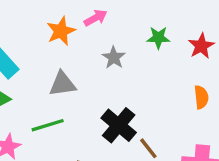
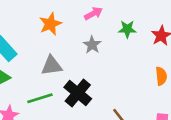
pink arrow: (96, 18) -> (93, 13), moved
black cross: (119, 125) -> (78, 93), moved

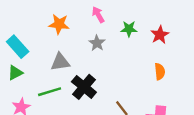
pink arrow: (93, 13) -> (98, 15), turned -91
orange star: (50, 24) -> (59, 24), turned 30

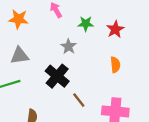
gray star: (97, 43) -> (69, 46), moved
black cross: (84, 87) -> (57, 76), moved

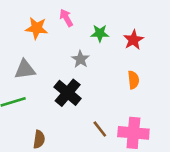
orange star: (18, 19) -> (36, 28), moved
brown line: (79, 100) -> (100, 129), moved

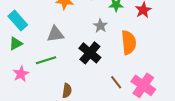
orange semicircle: (133, 80) -> (129, 42), moved, size x1.6
pink cross: (133, 133) -> (143, 85), turned 30

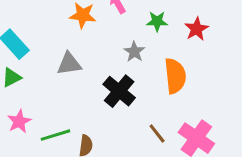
green line: (46, 60) -> (55, 135), moved

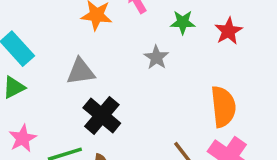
orange semicircle: (175, 76) -> (223, 107), moved
black cross: (119, 91) -> (102, 115), moved

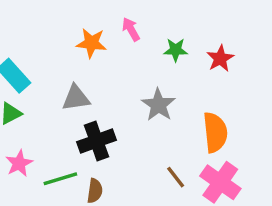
gray star: (156, 57) -> (158, 105), moved, size x1.4
black cross: (102, 115) -> (97, 141), turned 30

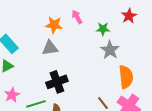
red star: (220, 58) -> (129, 16), moved
gray triangle: (76, 98) -> (50, 48), moved
gray star: (158, 105) -> (110, 50), moved

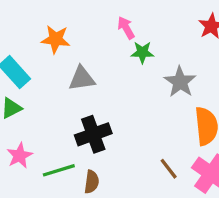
orange star: (54, 25) -> (56, 39), moved
green star: (103, 29) -> (142, 52), moved

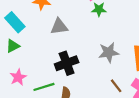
gray star: (180, 82) -> (109, 52), moved, turned 30

